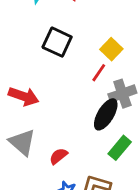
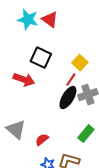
red arrow: (24, 96) -> (24, 80), moved
black ellipse: (106, 114) -> (68, 98), moved

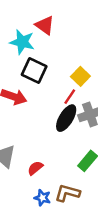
cyan star: (28, 20) -> (22, 42), moved

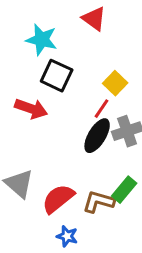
red triangle: (45, 25) -> (94, 19), moved
red semicircle: (35, 168) -> (58, 199), size x1.6
brown L-shape: (67, 193) -> (99, 202), moved

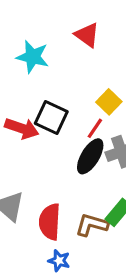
black square: (57, 76) -> (51, 117), moved
red semicircle: (58, 199) -> (50, 222), turned -48

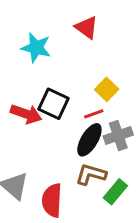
red line: (95, 128) -> (94, 114), turned 36
brown L-shape: (92, 225) -> (91, 174), moved

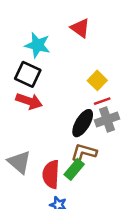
black square: (53, 104) -> (28, 74), moved
red line: (94, 114) -> (102, 101), moved
green rectangle: (115, 192) -> (74, 169), moved

